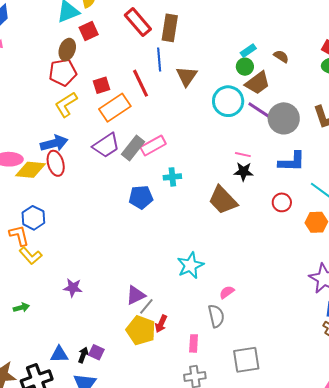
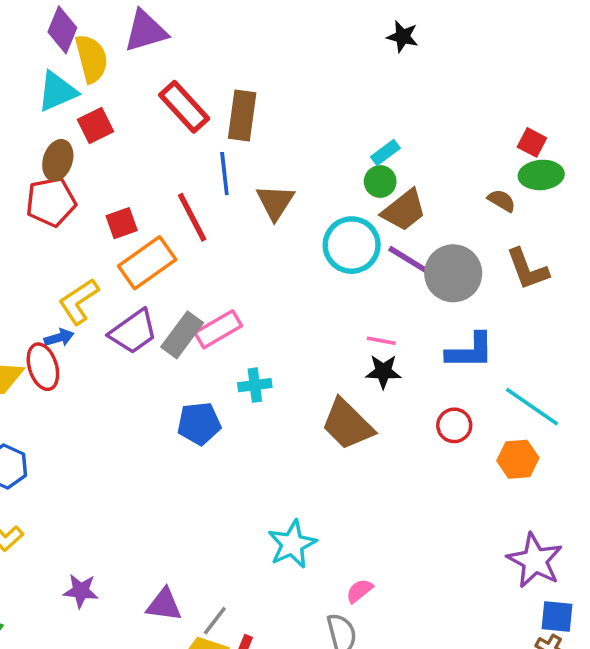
brown semicircle: (281, 56) -> (502, 201), moved
yellow L-shape: (66, 105) -> (79, 301), moved
blue arrow: (54, 143) -> (59, 338), moved, size x0.6
purple triangle: (136, 295) -> (164, 605), moved, turned 35

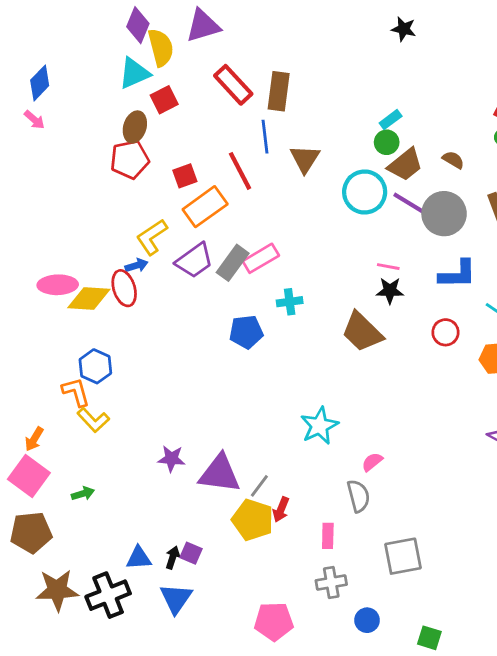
brown semicircle: (502, 201) -> (453, 160), moved
purple star: (81, 591) -> (171, 459), moved
purple triangle: (164, 605) -> (220, 474), size x1.5

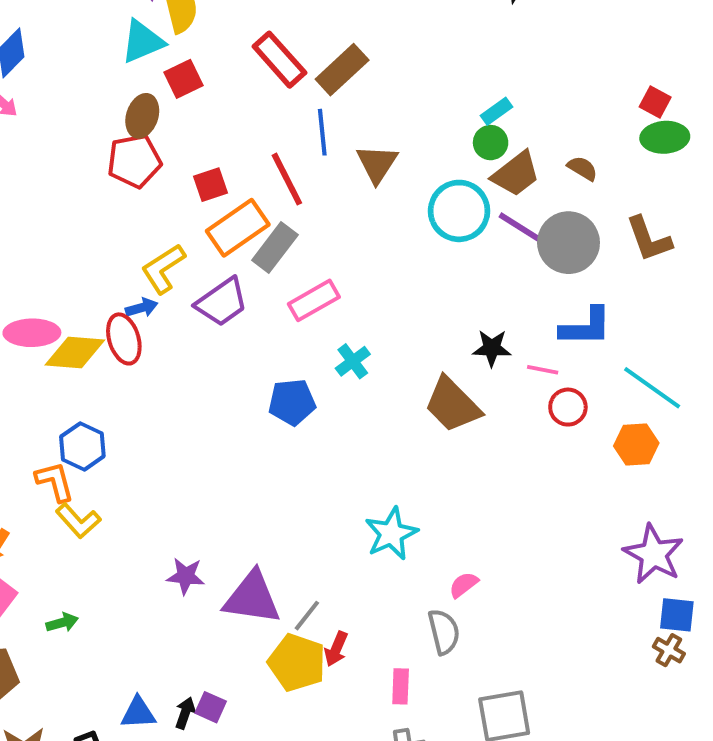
brown rectangle: (279, 91) -> (342, 70), turned 39
gray rectangle: (233, 263) -> (275, 247), moved
pink line: (388, 267) -> (543, 370), moved
cyan cross: (290, 302) -> (353, 361), turned -30

